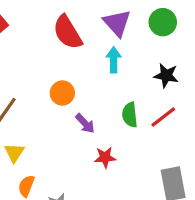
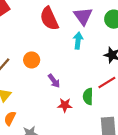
orange circle: (62, 93) -> (32, 60), moved
green semicircle: (130, 115) -> (88, 96), moved

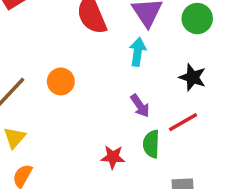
purple arrow: (54, 81) -> (140, 106), moved

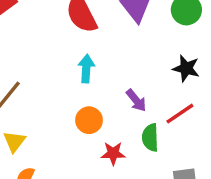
cyan arrow: (138, 52) -> (86, 69), moved
orange circle: (61, 81) -> (89, 120), moved

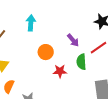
cyan arrow: (86, 69) -> (31, 23), moved

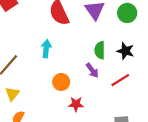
green semicircle: (81, 62) -> (100, 50), moved

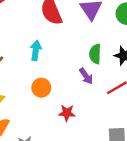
orange circle: (61, 82) -> (41, 88), moved

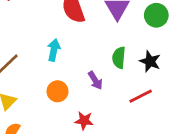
purple arrow: (86, 76) -> (95, 80), moved

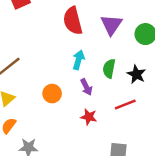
cyan arrow: (54, 50) -> (79, 60), moved
red star: (84, 121) -> (89, 117), moved

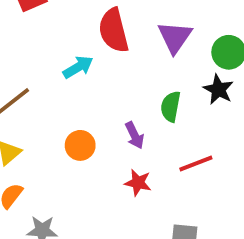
cyan arrow: (79, 60) -> (78, 67), moved, turned 42
black star: (136, 74) -> (218, 89), moved

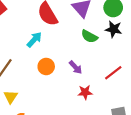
green semicircle: (171, 107) -> (89, 36), moved, turned -56
orange circle: (80, 145) -> (46, 66), moved

